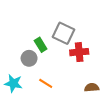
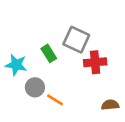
gray circle: (29, 58) -> (35, 87), moved
cyan star: (13, 83) -> (16, 65), moved

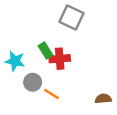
gray square: (76, 40) -> (71, 17), moved
red cross: (95, 62) -> (60, 59), moved

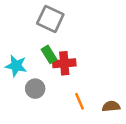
gray square: (71, 17) -> (50, 19), moved
orange line: (51, 94) -> (79, 101), moved, turned 35

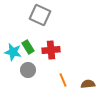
green rectangle: (49, 54) -> (28, 47), moved

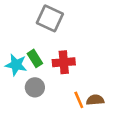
brown semicircle: (88, 84) -> (95, 100), moved

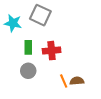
green rectangle: (35, 58) -> (28, 47), turned 32
cyan star: (16, 65) -> (13, 23), moved

